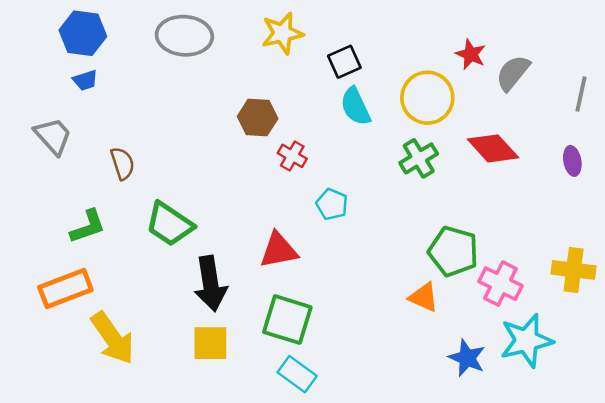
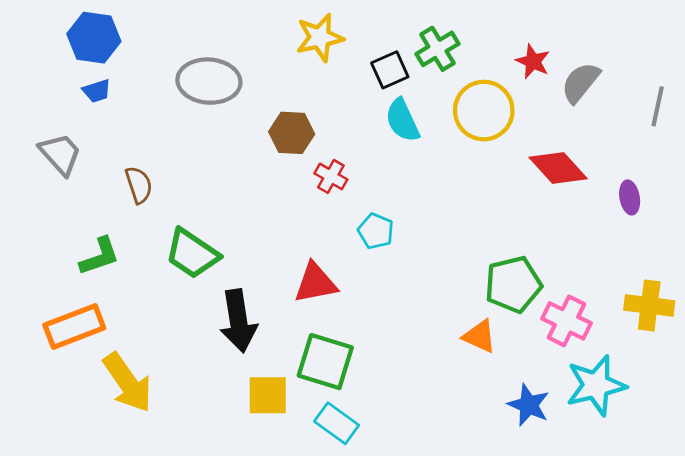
gray ellipse: (184, 36) -> (209, 81), moved
green cross: (419, 158) -> (437, 49), moved
purple ellipse: (572, 161) -> (630, 197), moved
green pentagon: (453, 251) -> (513, 284), turned -30
yellow square: (210, 343) -> (268, 395), moved

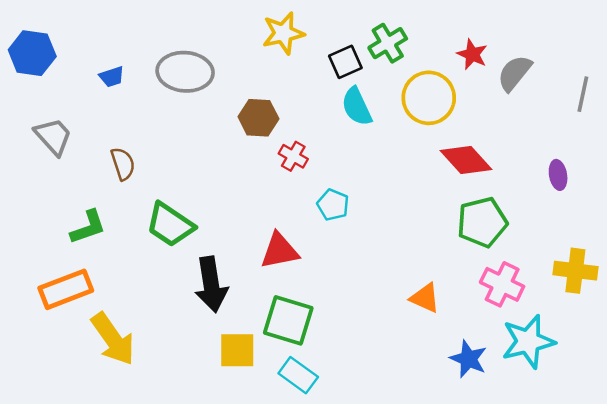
blue hexagon: (94, 38) -> (32, 53), moved
blue trapezoid: (97, 91) -> (112, 77), moved
red diamond: (558, 168) -> (466, 160), moved
green pentagon: (513, 284) -> (482, 222), moved

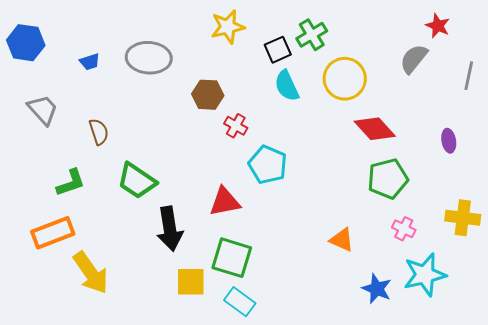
red star: (472, 54) -> (438, 26), moved
cyan pentagon: (333, 205) -> (268, 165), size x1.5
pink cross: (502, 284) -> (404, 229), size x0.7

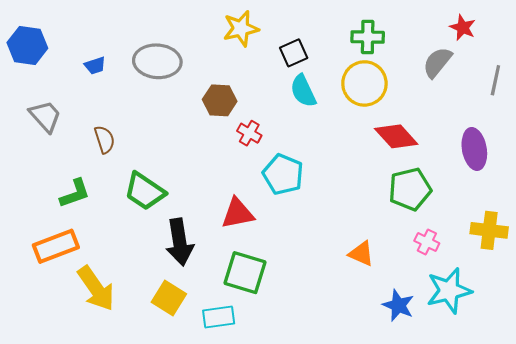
green cross: (312, 35) -> (368, 37), moved, turned 32
purple ellipse: (449, 141) -> (474, 149), size x1.6
yellow square: (191, 282) -> (169, 298), moved, turned 32
cyan rectangle: (240, 302) -> (219, 317), moved, turned -44

